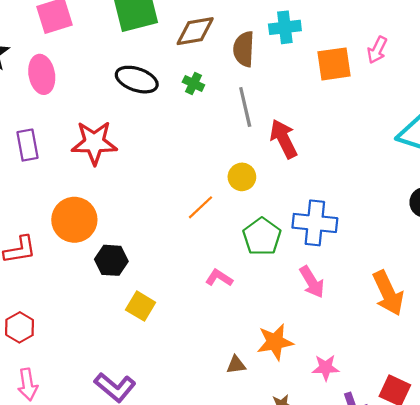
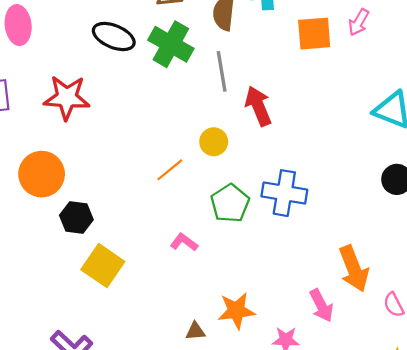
green cross: (193, 84) -> (171, 44), size x2.0
pink arrow: (312, 282) -> (321, 306), moved
yellow square: (141, 306) -> (103, 266), size x1.4

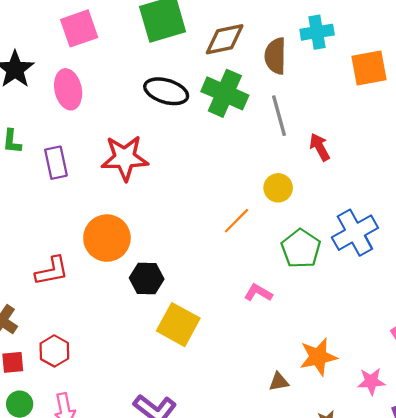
red arrow: (258, 106) -> (320, 147), size x0.7
blue cross: (284, 193) -> (355, 233), turned -33

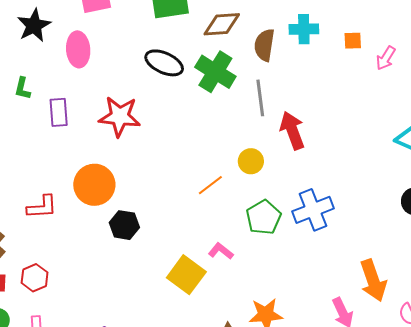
orange square: (369, 68) -> (353, 41), moved, size x0.6
red arrow: (320, 147) -> (292, 130), size x1.5
yellow square: (178, 325) -> (186, 275), moved

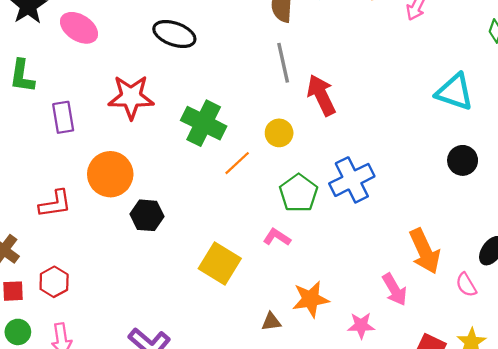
pink ellipse: (78, 49) -> (79, 28), turned -48
green cross: (215, 72) -> (204, 123), moved
green L-shape: (23, 88) -> (22, 76), size x1.4
purple rectangle: (59, 112) -> (63, 117), moved
pink L-shape: (221, 251) -> (277, 237), moved

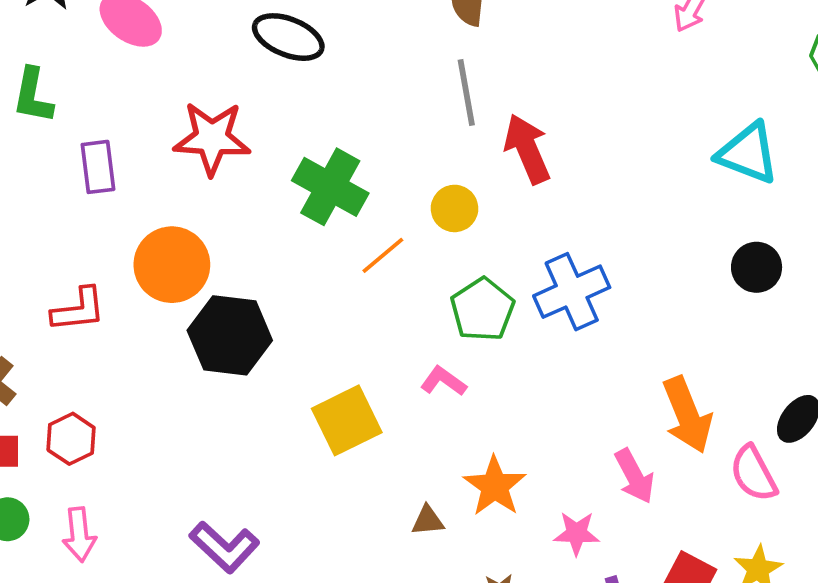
black hexagon: (147, 215) -> (230, 335), size x1.5
yellow square: (220, 263) -> (347, 420), turned 30
pink semicircle: (466, 285) -> (753, 474), size x1.4
orange star: (311, 299) -> (495, 486), turned -30

